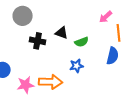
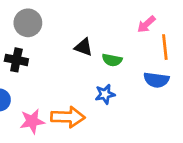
black cross: (38, 41) -> (16, 60), moved
green semicircle: (82, 42) -> (112, 60), turned 32
blue semicircle: (113, 56) -> (156, 80), turned 84

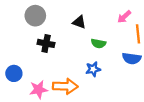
black triangle: (84, 47) -> (79, 22), moved
black cross: (16, 60) -> (46, 43), moved

